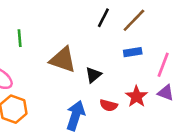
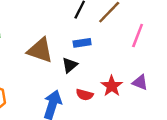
blue rectangle: (133, 52) -> (82, 43), moved
pink line: (163, 65) -> (138, 36), moved

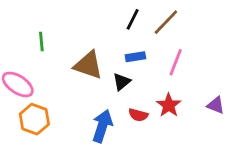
pink line: (138, 36) -> (176, 62), moved
purple triangle: (140, 82) -> (216, 105), moved

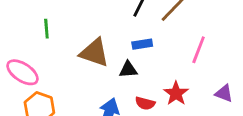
pink line: (176, 62) -> (199, 50), moved
black triangle: (122, 82) -> (128, 69), turned 36

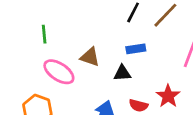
brown triangle: (94, 53) -> (90, 57), size x0.7
pink ellipse: (23, 72) -> (59, 72), moved

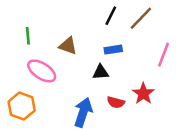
brown triangle: (90, 57) -> (68, 46), moved

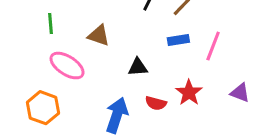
blue rectangle: (113, 50) -> (178, 40), moved

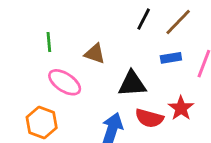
black triangle: (138, 67) -> (132, 84), size x1.5
red semicircle: (156, 103) -> (149, 118), size x1.4

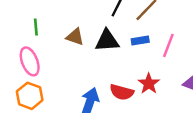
pink ellipse: (65, 82) -> (30, 61), moved, turned 36
black triangle: (132, 84) -> (107, 41), moved

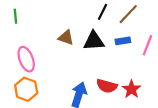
green line: (36, 27) -> (15, 16), moved
red star: (149, 84) -> (131, 89), moved

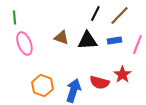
pink ellipse: (26, 59) -> (24, 44), moved
orange hexagon: (26, 89) -> (42, 86), moved
red star: (131, 89) -> (122, 75), moved

